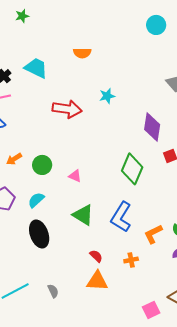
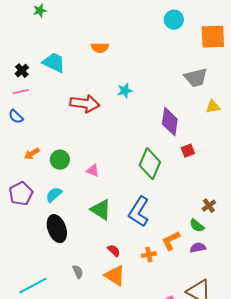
orange L-shape: (153, 234) -> (171, 241), moved
orange triangle: (97, 281) -> (115, 276), turned 30
gray semicircle: (53, 291) -> (78, 272), moved

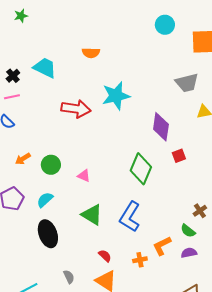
green star: (40, 11) -> (21, 16), moved
cyan star: (125, 91) -> (116, 96), size x1.8

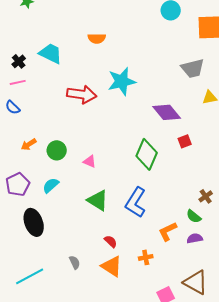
purple diamond: (161, 127) -> (167, 112), turned -48
black ellipse: (48, 234) -> (34, 222), moved
orange cross: (140, 260) -> (146, 257), moved

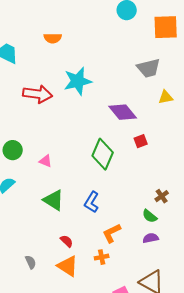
blue L-shape: (136, 202) -> (92, 202), size x0.7
orange L-shape: (168, 231) -> (112, 233), moved

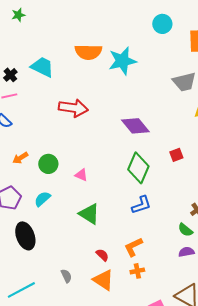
orange semicircle: (53, 38) -> (88, 52), size x1.5
cyan star: (78, 81) -> (122, 61), moved
purple diamond: (123, 112) -> (135, 126), moved
blue L-shape: (92, 202) -> (141, 205), moved, turned -140
orange L-shape: (112, 233) -> (133, 247), moved

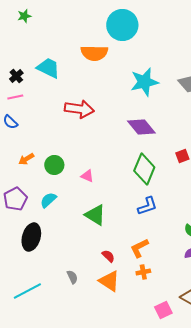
cyan circle: (162, 24) -> (122, 25), moved, size x1.6
cyan star: (122, 61) -> (144, 82), moved
black ellipse: (25, 236) -> (31, 237), turned 36

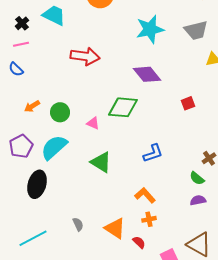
green diamond: (144, 169) -> (123, 107), moved, turned 72
cyan semicircle: (48, 200) -> (54, 147), size x1.6
orange L-shape: (139, 248) -> (145, 195), turned 75
red semicircle: (108, 256) -> (139, 242), moved

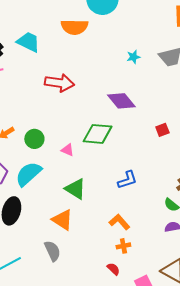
cyan star: (150, 29) -> (133, 57), moved, size x0.5
gray semicircle: (78, 224) -> (52, 251), size x1.5
orange triangle: (115, 228) -> (62, 220), moved

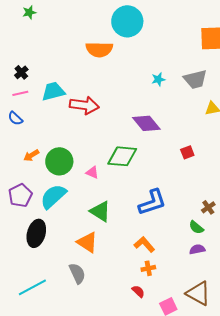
cyan trapezoid: (28, 42) -> (53, 91), moved, turned -40
green circle: (34, 139) -> (59, 161), size x1.4
blue L-shape: (127, 180) -> (152, 202), size x1.4

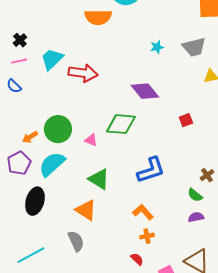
cyan trapezoid: (53, 91) -> (52, 59), turned -30
orange arrow: (31, 155) -> (30, 137), moved

